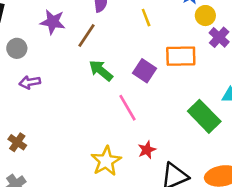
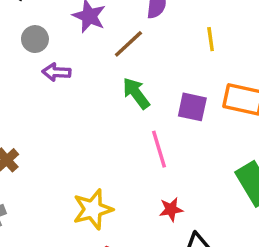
purple square: (145, 71) -> (192, 107), turned -35
purple arrow: (30, 82) -> (56, 72), moved
yellow star: (106, 161) -> (93, 209), moved

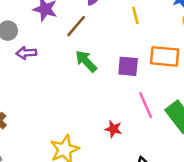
pink line: (159, 149) -> (146, 105), moved
red star: (171, 209) -> (113, 129), moved, turned 30

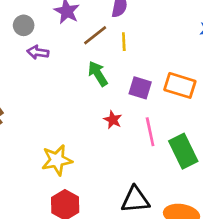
yellow line: (135, 15) -> (124, 42), moved
red star: (113, 129) -> (113, 120), moved

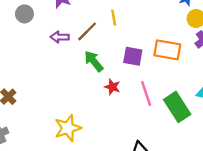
brown line: (95, 35) -> (87, 31), moved
purple arrow: (38, 52) -> (60, 37), moved
green arrow: (98, 74) -> (94, 61), moved

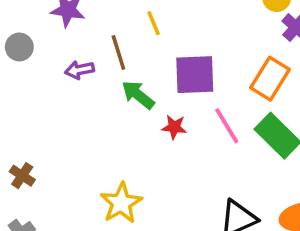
brown line: (87, 31) -> (118, 53), turned -50
orange rectangle: (167, 50) -> (270, 79), moved, turned -56
purple square: (133, 56) -> (195, 75), size x1.4

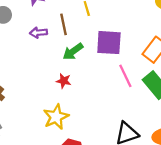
green arrow: (138, 95) -> (73, 51), turned -80
red star: (174, 127) -> (64, 81), moved

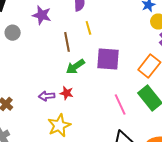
purple arrow: (38, 33) -> (47, 96), moved
pink line: (125, 76) -> (120, 104), moved

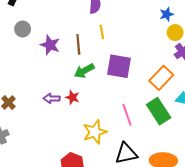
purple star: (42, 15) -> (50, 45), moved
yellow star: (59, 125) -> (95, 132), moved

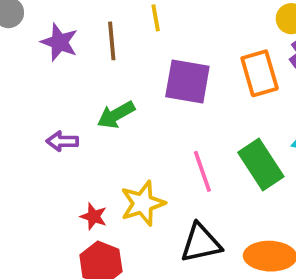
green arrow: (84, 71) -> (116, 115), moved
orange rectangle: (161, 78) -> (260, 73), moved, turned -60
red star: (72, 97) -> (94, 216), moved

